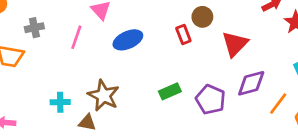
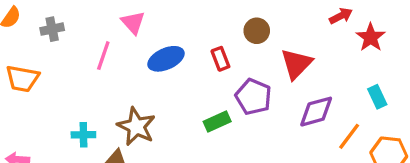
gray cross: (34, 28) -> (52, 29), moved
red rectangle: (183, 34) -> (220, 59), moved
purple pentagon: (211, 100) -> (253, 97), moved

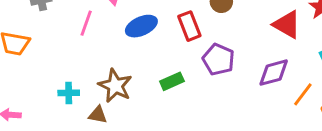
red rectangle: (220, 59) -> (189, 26), size x1.4
red triangle: (296, 64) -> (287, 25), moved, turned -44
green rectangle: (217, 122) -> (172, 81), moved

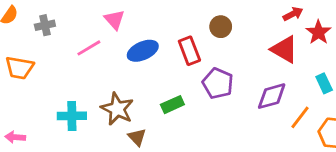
pink line: (86, 23) -> (89, 48), turned 40
cyan cross: (69, 93) -> (72, 116), size x1.4
brown triangle: (98, 115) -> (137, 137), moved, turned 36

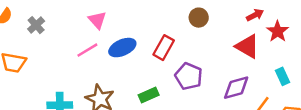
gray cross: (45, 25) -> (36, 25), turned -30
brown circle: (221, 27) -> (199, 18), moved
pink line: (89, 48) -> (87, 50), moved
red rectangle: (189, 51) -> (164, 48), turned 50

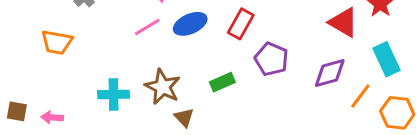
cyan rectangle: (282, 76) -> (386, 59), size x1.5

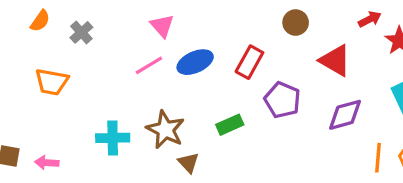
red triangle: (344, 22) -> (335, 60), moved
orange line: (360, 96) -> (378, 158), moved, turned -32

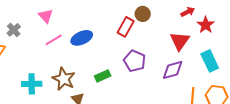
pink triangle: (162, 26) -> (46, 16), moved
gray cross: (81, 32) -> (14, 30), moved
red triangle: (335, 60) -> (180, 41), moved, turned 35
red rectangle: (249, 62) -> (126, 27), moved

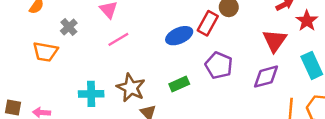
blue ellipse: (82, 38) -> (179, 36), moved

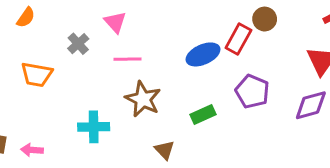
gray cross: (69, 27) -> (78, 44), moved
pink line: (118, 39) -> (128, 59), turned 30
brown star: (131, 88) -> (143, 99), moved

